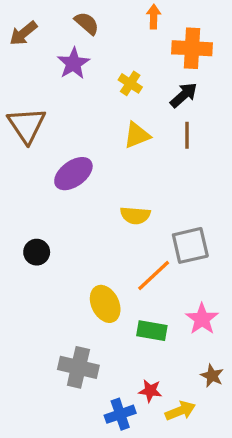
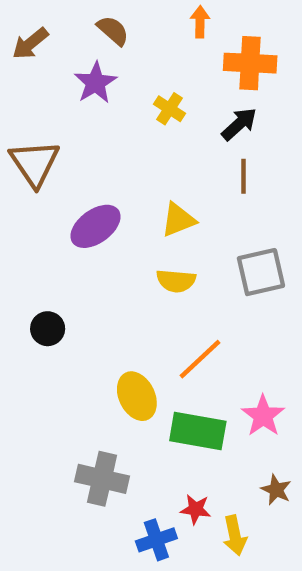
yellow triangle: (137, 135) -> (178, 220), moved
gray square: (190, 245) -> (261, 272), moved
green rectangle: (152, 331) -> (198, 431), size x1.4
yellow arrow: (180, 411) -> (235, 535), turned 100

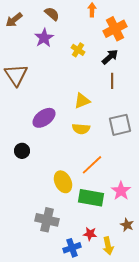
orange cross: (250, 63) -> (115, 29), turned -30
purple ellipse: (95, 226) -> (44, 118), moved

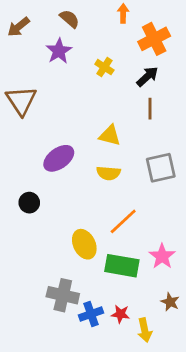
yellow triangle: (82, 101) -> (110, 136), turned 36
blue cross: (72, 248) -> (91, 314), moved

